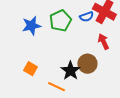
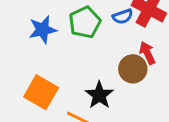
brown circle: (87, 64) -> (133, 69), moved
orange square: (30, 69) -> (41, 92), size x1.6

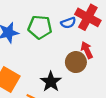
green pentagon: (85, 22) -> (40, 27), turned 30

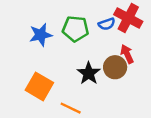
black star: (51, 82) -> (89, 73), moved

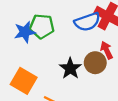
blue semicircle: (107, 24) -> (87, 22), size x1.6
green pentagon: (75, 29) -> (42, 26), moved

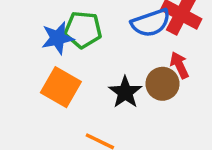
orange square: (24, 81) -> (61, 87), moved

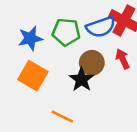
green pentagon: (83, 30) -> (66, 32), moved
brown circle: (163, 84) -> (92, 63), moved

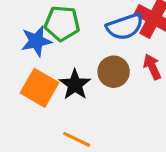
green pentagon: (66, 32) -> (62, 23), moved
black star: (82, 79) -> (75, 85), moved

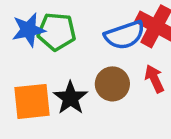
blue star: (36, 41) -> (29, 30), moved
orange square: (39, 88) -> (32, 101), turned -36

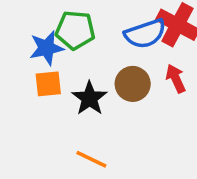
blue star: (29, 30) -> (46, 48), moved
orange square: (32, 101) -> (48, 84), moved, size x0.7

